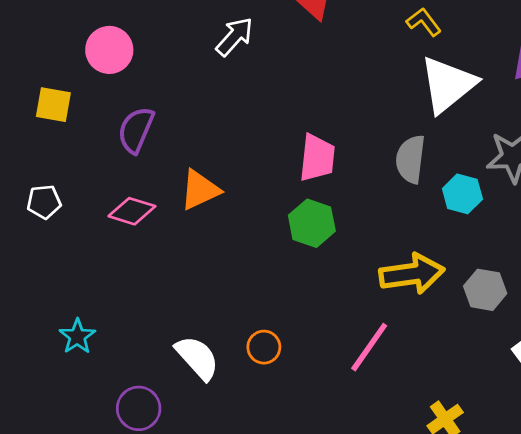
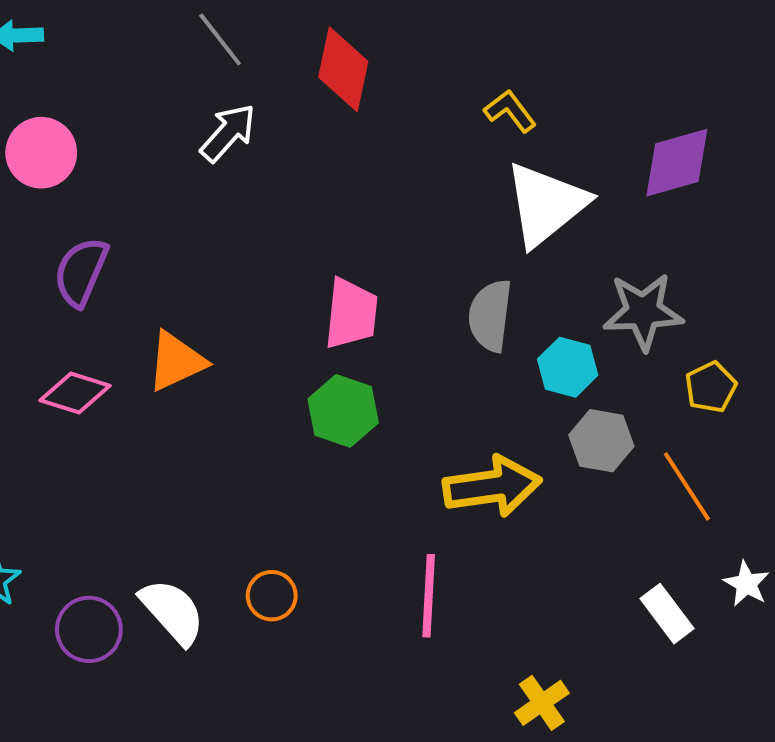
gray hexagon: (485, 290) -> (601, 441), moved
pink line: (369, 347) -> (429, 596), turned -32
purple circle: (139, 408) -> (89, 629), moved

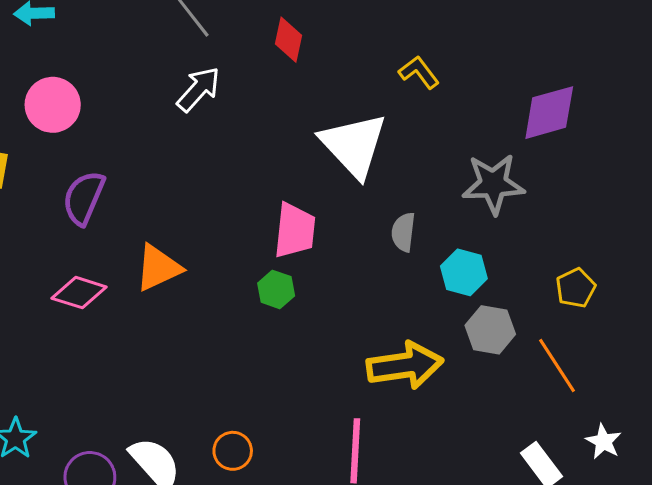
red diamond: (343, 69) -> (289, 40), size x0.7
white triangle: (546, 204) -> (354, 145), moved, turned -34
gray star: (643, 312) -> (493, 184), moved
gray semicircle: (490, 316) -> (403, 232), size x0.7
green hexagon: (343, 411) -> (276, 289), moved, size x0.7

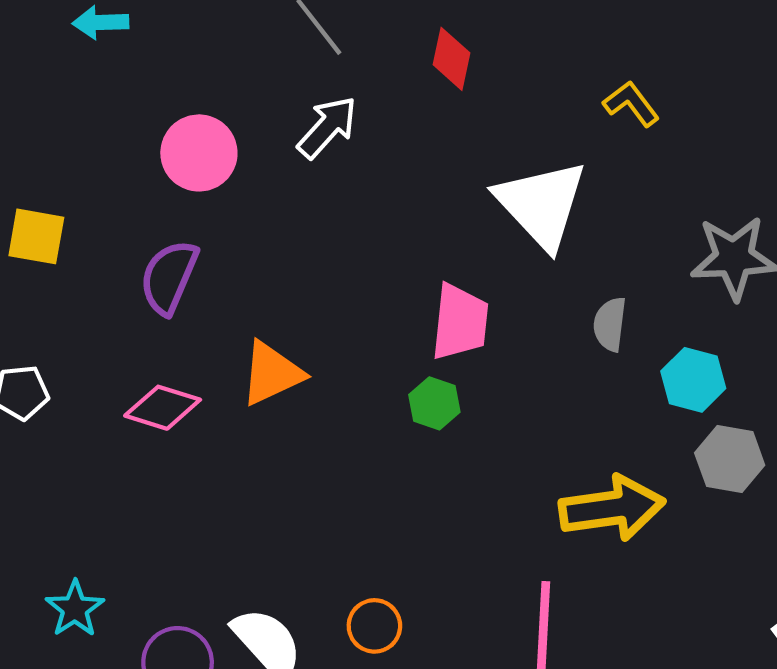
pink circle: (53, 105) -> (199, 153), moved

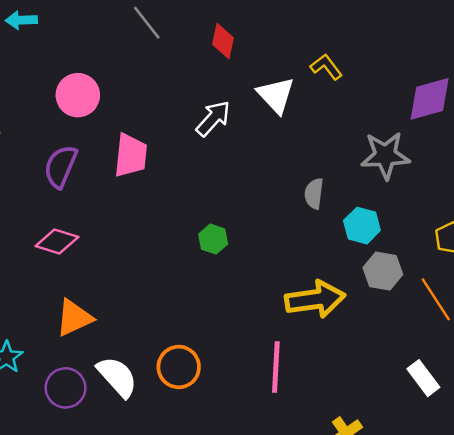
white arrow: (327, 127) -> (213, 119), moved
white triangle: (541, 204) -> (276, 95), moved, size x0.7
pink trapezoid: (460, 322) -> (131, 155), moved
orange triangle: (272, 373) -> (74, 318), moved
orange circle: (374, 626) -> (179, 367), size x1.4

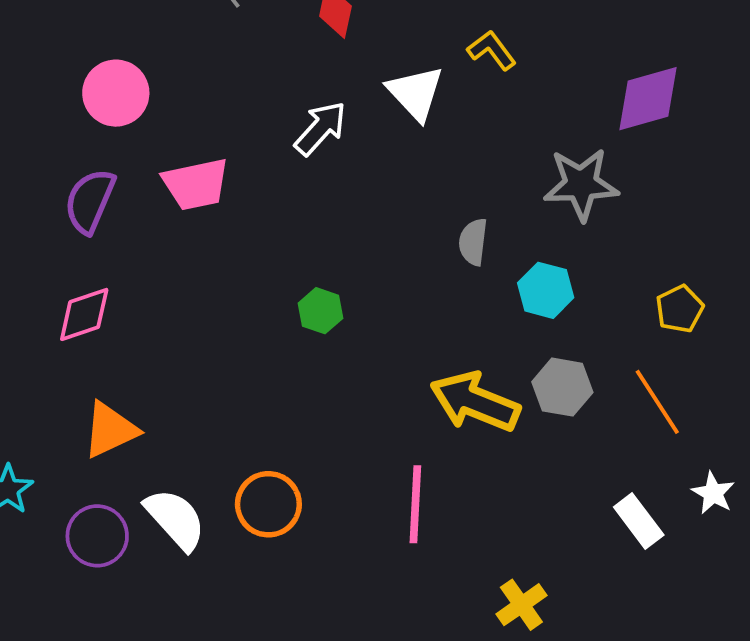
pink trapezoid: (131, 155) -> (196, 184), turned 72
pink diamond: (57, 242) -> (84, 314), turned -36
gray hexagon: (383, 271) -> (562, 387), moved
yellow arrow: (315, 299) -> (475, 402), turned -150

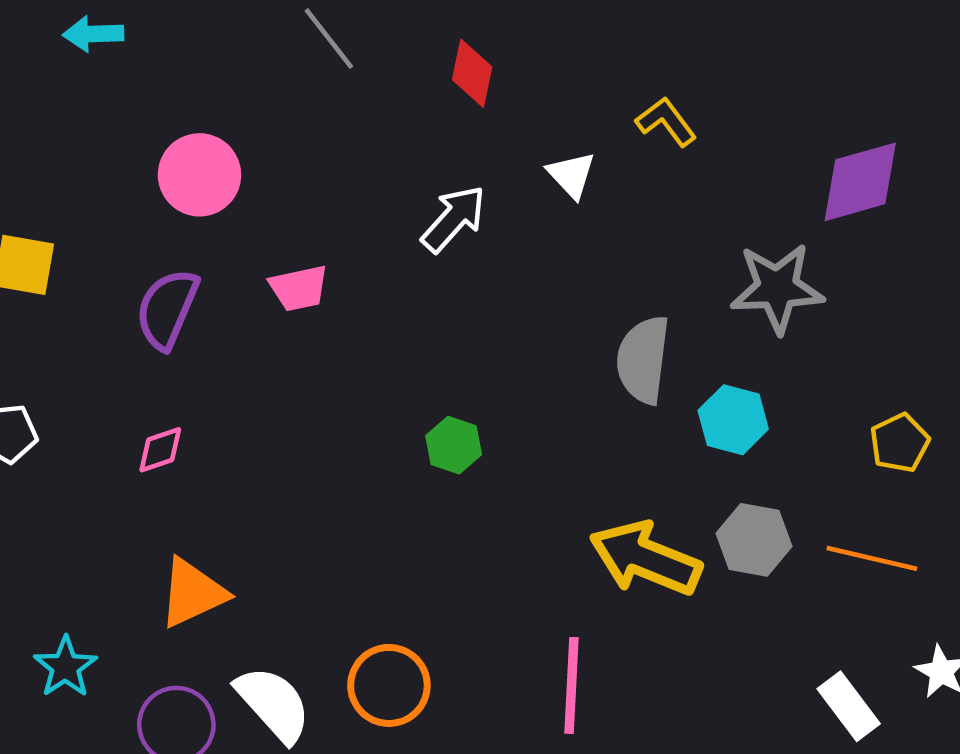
white triangle: (415, 93) -> (571, 175), size x0.7
pink trapezoid: (196, 184) -> (299, 288), size x0.7
gray semicircle: (473, 242) -> (643, 360), size x1.5
pink diamond: (84, 314) -> (160, 450), size x0.7
orange line: (657, 402) -> (872, 558), turned -44

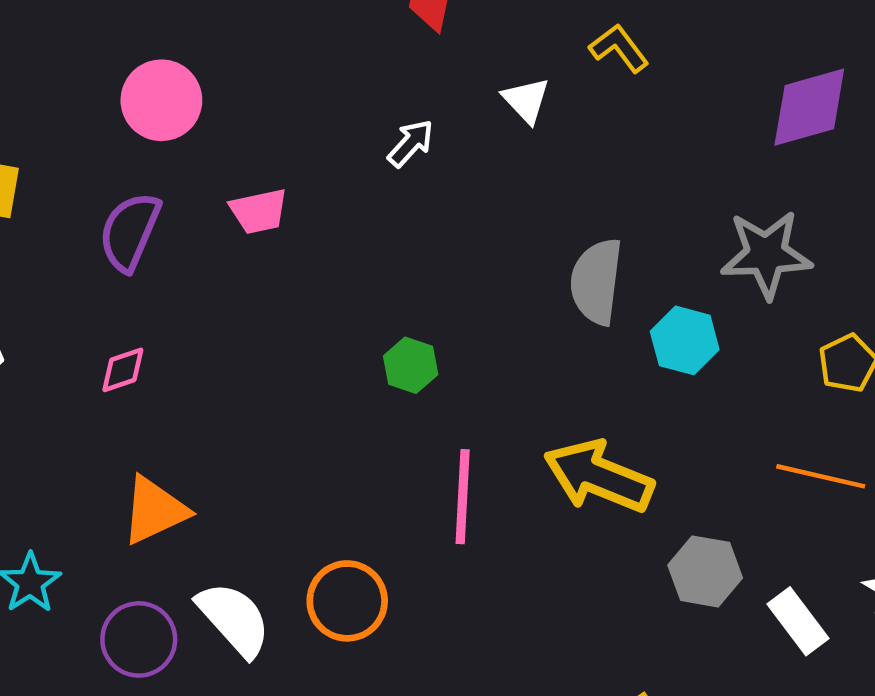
white arrow: (454, 219) -> (411, 143), size x0.7
gray star: (777, 288) -> (766, 254), moved
gray hexagon: (754, 540) -> (705, 571), moved
pink line: (571, 685) -> (463, 497), moved

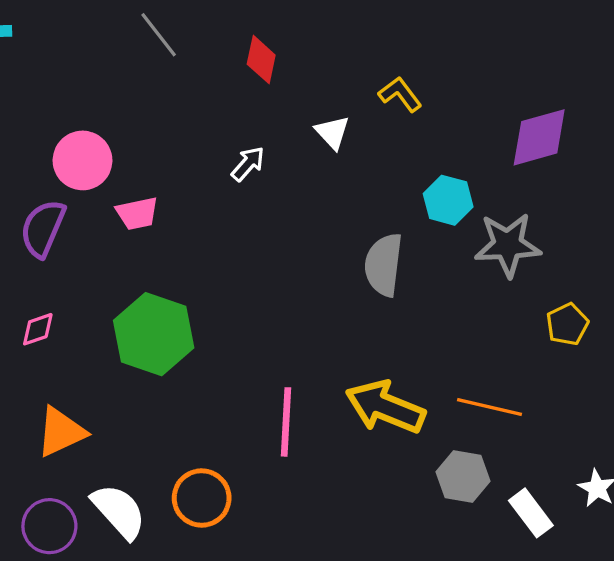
pink circle: (161, 100) -> (83, 160), moved
cyan hexagon: (685, 340) -> (448, 200), moved
green hexagon: (411, 365) -> (154, 334), moved, size x2.0
orange line: (821, 476) -> (490, 407), moved

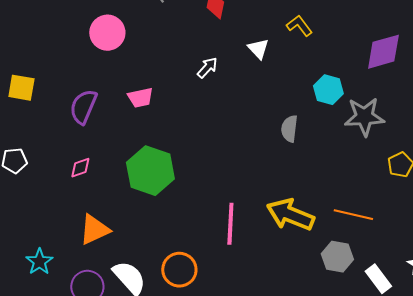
pink circle: (83, 160) -> (107, 33), moved
gray semicircle: (384, 265) -> (289, 129), size x0.7

